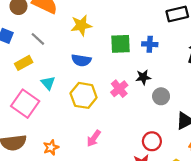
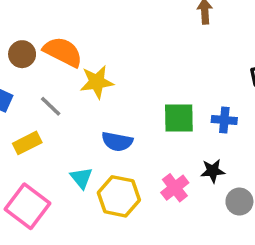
yellow star: (81, 25) -> (97, 82), moved
cyan triangle: (48, 83) -> (81, 178), moved

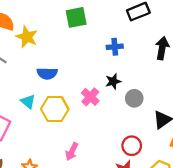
yellow star: (97, 82) -> (27, 37), turned -30
green square: (179, 118) -> (76, 17), moved

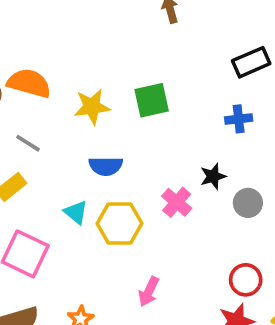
green square: (76, 17) -> (152, 100), moved
yellow star: (27, 37) -> (92, 107), moved, turned -30
blue cross: (115, 47) -> (239, 119), moved

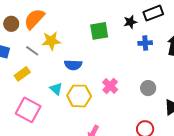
orange semicircle: (29, 83) -> (34, 19), turned -65
yellow star: (92, 107) -> (51, 41), moved
black star: (213, 176) -> (130, 22), moved

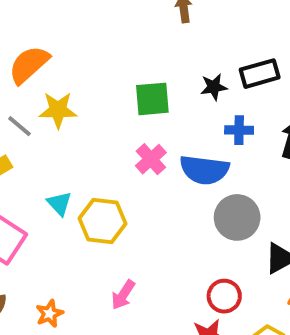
blue semicircle: (73, 65) -> (204, 170), moved, size x1.4
pink cross: (110, 86) -> (151, 159), moved
gray circle: (148, 88) -> (237, 217), size x1.5

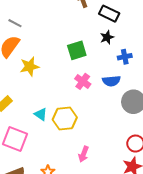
black rectangle: (260, 74) -> (109, 14), moved, turned 54
gray line: (20, 126) -> (15, 23), moved
blue semicircle: (204, 170) -> (111, 81), size x0.7

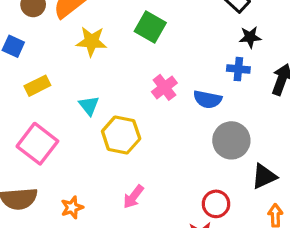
black star: (107, 37) -> (250, 37), moved
green square: (77, 50) -> (150, 27), moved, turned 30
cyan triangle: (41, 114) -> (89, 106), moved

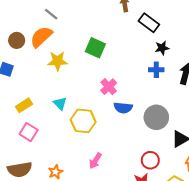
yellow rectangle: (37, 86) -> (24, 105), moved
blue semicircle: (208, 99) -> (123, 108), moved
pink square: (37, 144) -> (29, 132), size x0.7

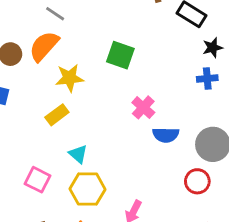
cyan triangle: (60, 104) -> (78, 154), moved
yellow rectangle: (24, 105) -> (57, 115), moved
yellow hexagon: (83, 121) -> (88, 189), moved
red circle: (150, 160) -> (197, 181), moved

